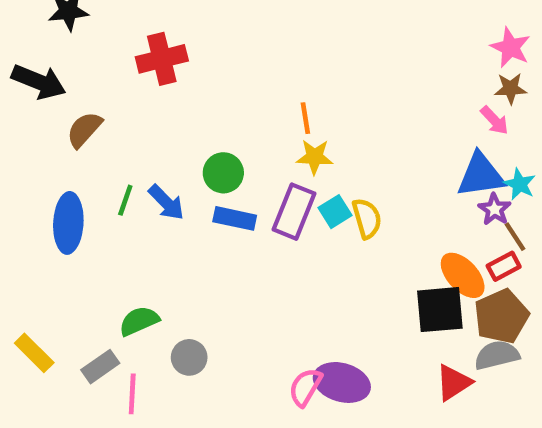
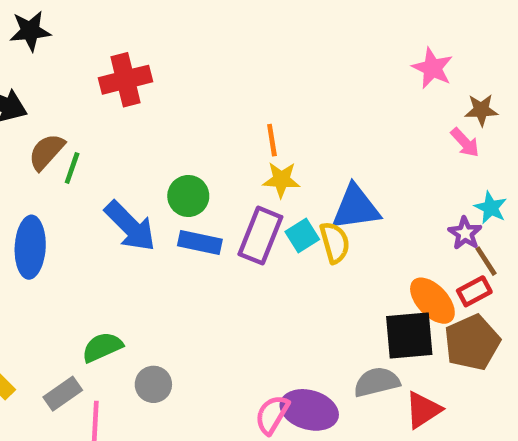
pink star: (510, 47) -> (432, 68), moved
blue triangle: (481, 175) -> (356, 208), moved
green line: (125, 200) -> (72, 168), moved
blue arrow: (166, 202) -> (130, 226), size x1.4
gray semicircle: (497, 355) -> (377, 382), moved

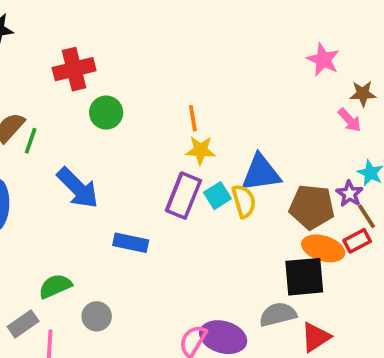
green circle: (188, 196) -> (106, 113), moved
blue rectangle: (200, 242) -> (131, 243), moved
orange ellipse: (432, 301) -> (323, 248), turned -30
brown pentagon: (472, 342) -> (312, 207), moved, turned 30

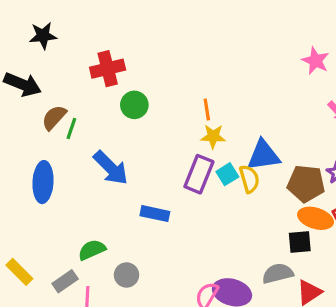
black square: (304, 277) -> (300, 242), size x0.7

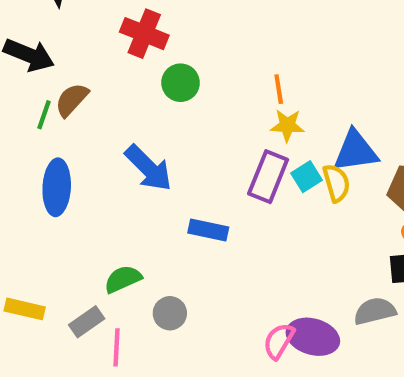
red cross: (108, 69) -> (144, 34), turned 36
green line: (71, 129) -> (44, 115), moved
yellow rectangle: (19, 272) -> (25, 309), turned -32

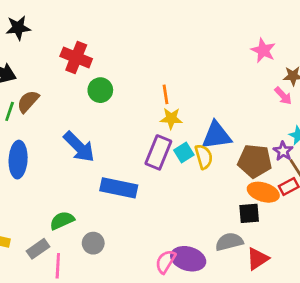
blue rectangle: (208, 230) -> (119, 188), size x1.4

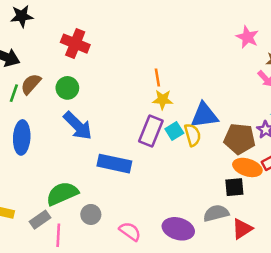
green circle: (100, 90) -> (67, 88), moved
green semicircle: (62, 220) -> (62, 194), size x1.4
pink semicircle: (165, 262) -> (130, 231), moved, turned 95

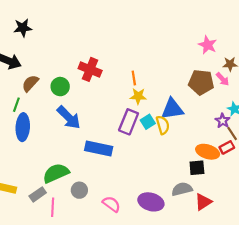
red cross: (75, 44) -> (90, 69), moved
green line: (14, 93) -> (16, 105), moved
brown pentagon: (240, 139) -> (201, 82), moved

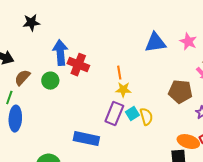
black star: (23, 28) -> (31, 23), moved
brown pentagon: (201, 82) -> (180, 92), moved
blue triangle: (172, 109) -> (155, 43), moved
blue arrow: (69, 118) -> (60, 53), moved, turned -140

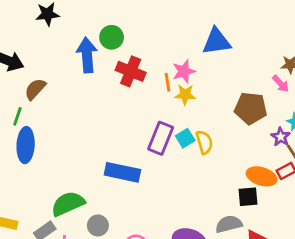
pink star: (188, 42) -> (184, 71), moved, turned 30
red cross: (78, 65) -> (131, 71), moved
green circle: (50, 81) -> (112, 37), moved
yellow star: (123, 90) -> (185, 95), moved

